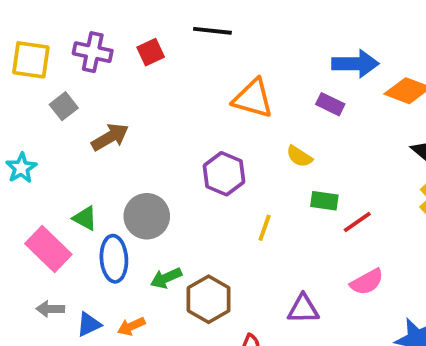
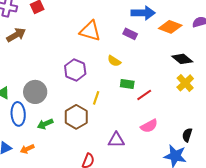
brown arrow: (110, 137) -> (16, 35), moved
brown hexagon: (209, 299) -> (76, 117), moved

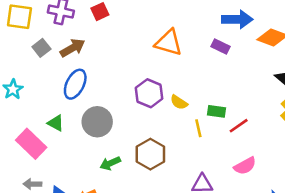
yellow semicircle: (114, 61) -> (179, 102), moved
yellow line: (96, 98) -> (198, 128), moved, turned -32
blue ellipse: (18, 114) -> (75, 84), moved, turned 30

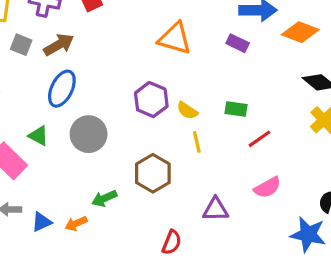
gray square: (41, 48) -> (21, 45), turned -30
green rectangle: (216, 111) -> (236, 109), moved
yellow line: (198, 128) -> (197, 142), moved
green arrow: (110, 163) -> (104, 198), moved

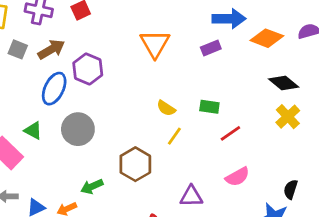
orange triangle: (175, 38) -> (155, 44), turned 44
purple rectangle: (238, 43) -> (211, 48), turned -48
purple hexagon: (151, 100) -> (88, 69), moved
yellow line: (197, 142) -> (174, 136), turned 48

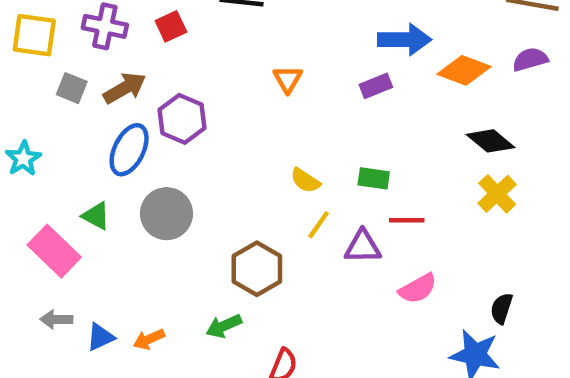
orange triangle: (155, 44) -> (288, 79), size x0.6
red line: (230, 133) -> (407, 220), turned 35
green arrow: (92, 187) -> (224, 326), moved
purple triangle: (191, 196) -> (363, 247), moved

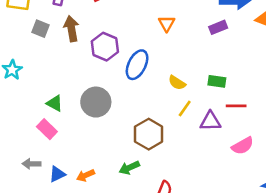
brown arrow: (125, 88) -> (71, 29), turned -70
blue ellipse: (129, 150) -> (137, 65), moved
pink rectangle: (54, 251) -> (47, 129), moved, size x0.7

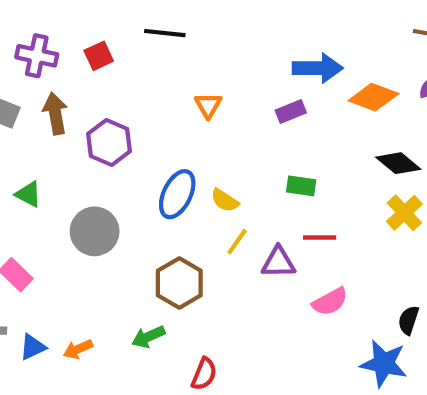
blue ellipse: (137, 65) -> (177, 194), moved
green rectangle: (217, 81) -> (301, 186), moved
green triangle: (55, 103) -> (28, 194), moved

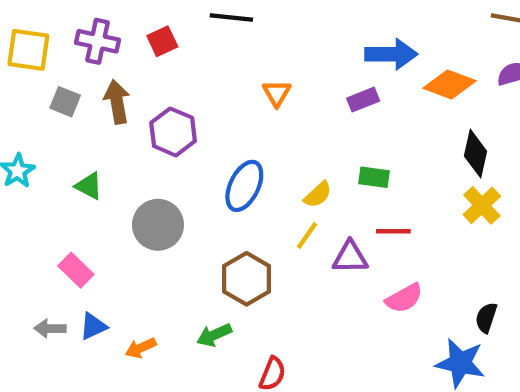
black diamond: (398, 163) -> (475, 154), turned 63
yellow semicircle: (225, 200) -> (318, 195), moved, turned -76
blue triangle: (33, 347) -> (93, 326), moved

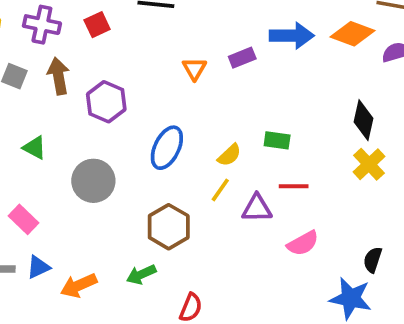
orange diamond: (449, 84) -> (352, 34), moved
purple rectangle: (363, 100) -> (242, 58), moved
orange arrow: (141, 348) -> (79, 286), size x1.4

